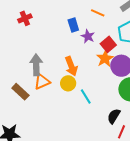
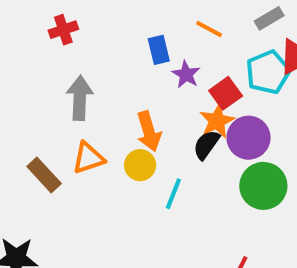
gray arrow: (36, 65) -> (80, 98), moved
cyan line: (86, 96) -> (173, 194), turned 49
black semicircle: (114, 116) -> (206, 145), moved

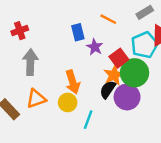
red cross: (63, 30) -> (20, 31), moved
purple circle: (248, 138) -> (127, 97), moved
green circle: (263, 186) -> (135, 73), moved

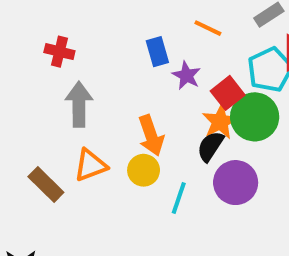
red cross: (20, 31) -> (59, 52), turned 35
purple circle: (127, 97) -> (236, 183), moved

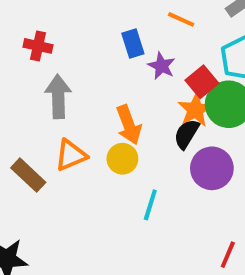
cyan line: (179, 198) -> (150, 205), moved

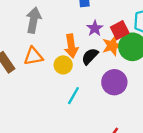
purple star: (162, 66) -> (95, 28), moved
black semicircle: (187, 134) -> (90, 56), moved

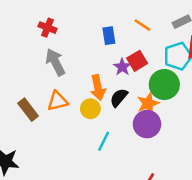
gray arrow: (34, 20) -> (55, 62), turned -35
red square: (120, 30) -> (137, 61), moved
orange star: (112, 46) -> (148, 103), moved

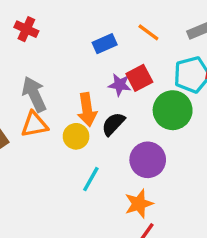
blue rectangle: (109, 36) -> (105, 44), turned 72
gray arrow: (55, 62) -> (34, 94), moved
purple star: (122, 67) -> (120, 85), turned -30
orange star: (148, 103) -> (139, 204), moved

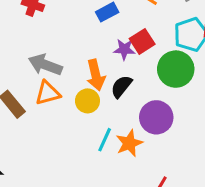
gray arrow: (34, 94) -> (45, 65), turned -40
orange star: (139, 204) -> (129, 143), moved

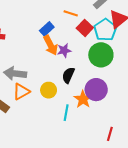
red square: (142, 41) -> (85, 28), moved
orange arrow: (96, 75) -> (51, 45), moved
orange star: (129, 143) -> (83, 99), moved

